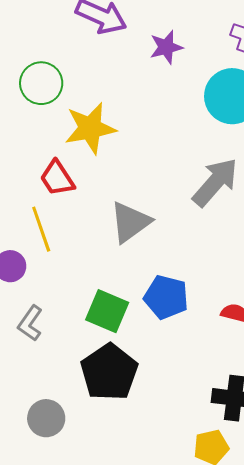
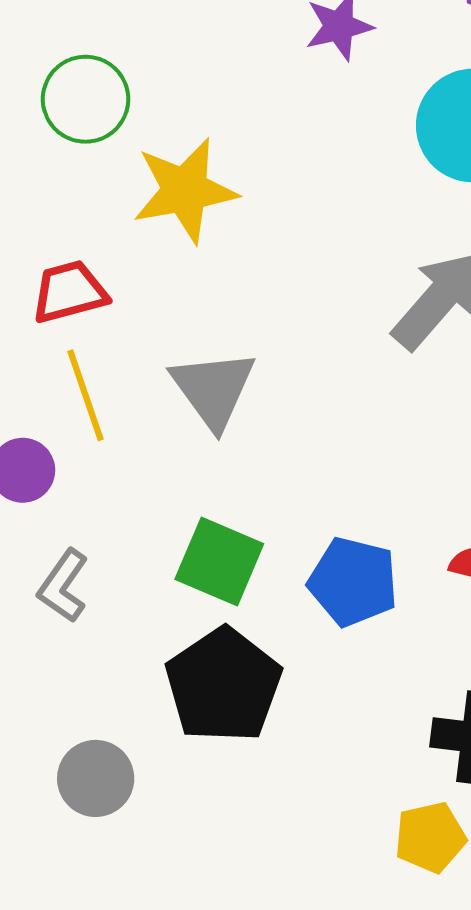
red trapezoid: (57, 178) -> (69, 292), moved, turned 108
gray triangle: (130, 222) -> (213, 389), moved, turned -30
blue pentagon: (166, 297) -> (353, 582), moved

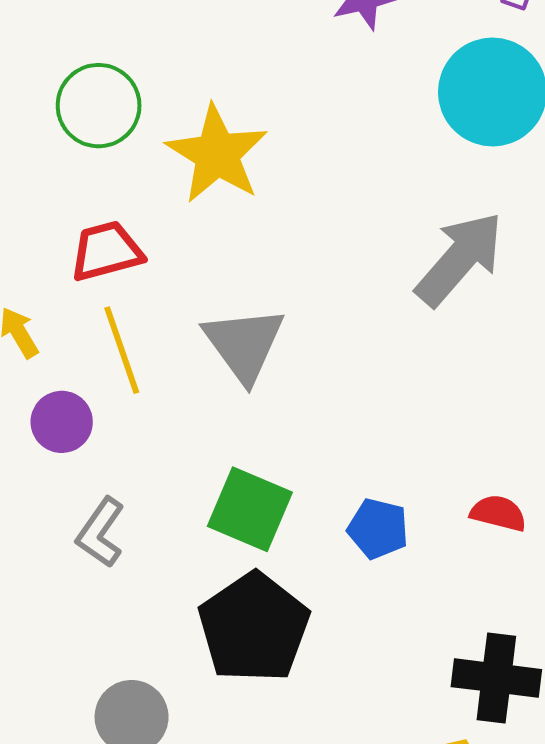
green circle: (86, 99) -> (99, 106), moved
yellow star: (185, 190) -> (217, 154), turned -30
blue pentagon: (353, 582) -> (378, 529), size x0.7

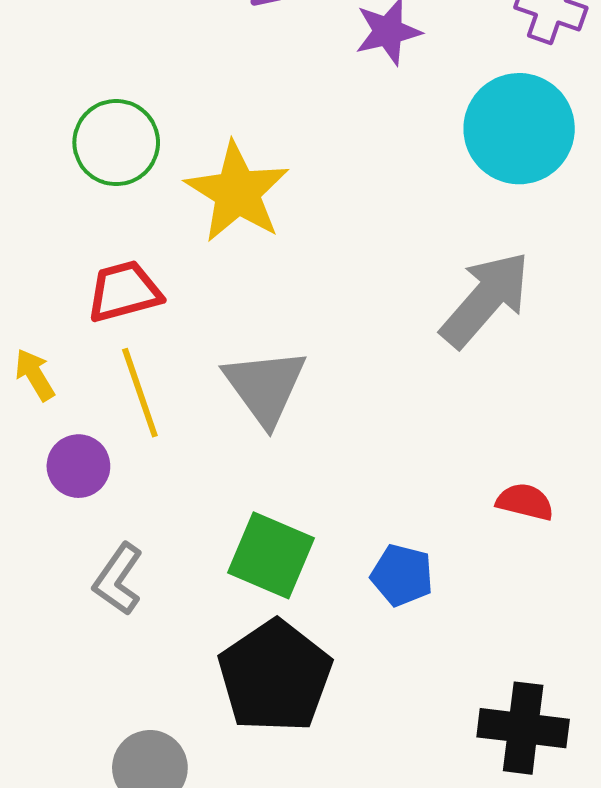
red semicircle: (498, 513) -> (525, 502), moved

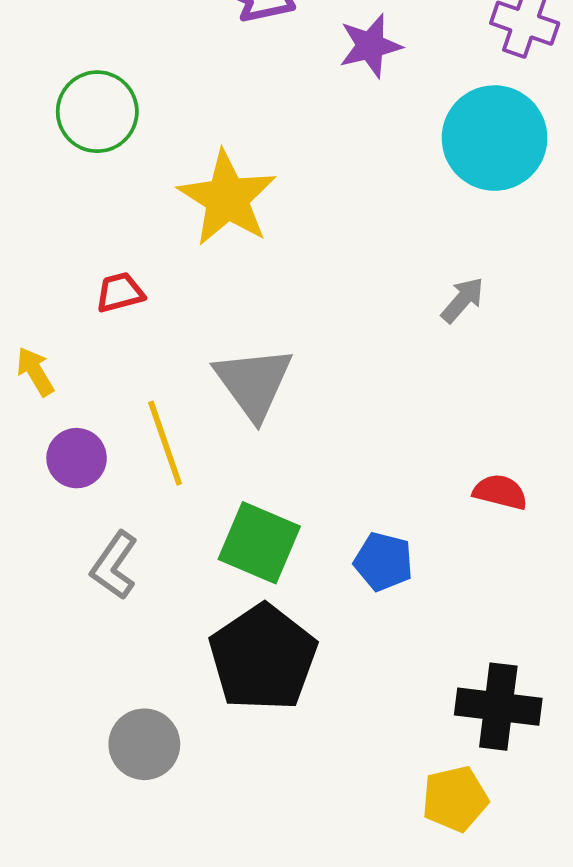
green circle: (116, 143) -> (97, 112), moved
red trapezoid: (124, 291) -> (120, 292), size x0.7
gray arrow: (485, 299) -> (463, 300), size x0.5
yellow line: (140, 393) -> (165, 443), moved

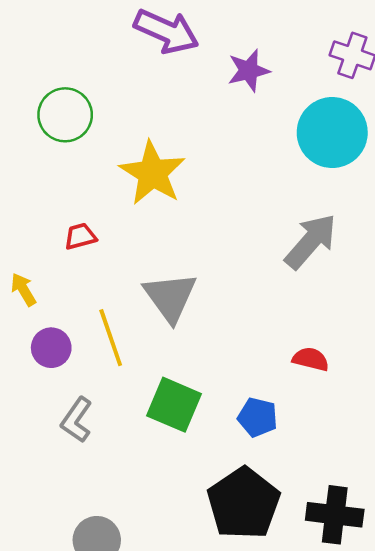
gray arrow: (463, 300) -> (311, 241), size x1.8
red semicircle: (500, 492) -> (311, 359), moved
black pentagon: (263, 658) -> (244, 503), moved

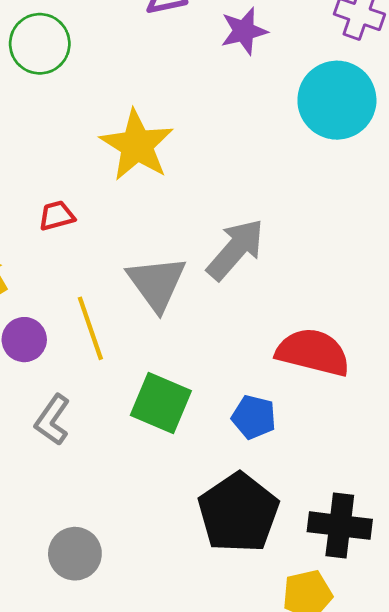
green circle: (65, 115) -> (40, 44), moved
gray arrow: (311, 241) -> (236, 249), moved
red semicircle: (311, 359) -> (313, 352), size x1.8

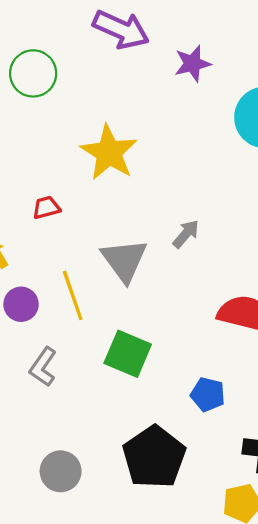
gray arrow: (236, 249) -> (186, 234), size x0.6
blue pentagon: (254, 417) -> (208, 394), moved
black pentagon: (238, 513) -> (154, 457), moved

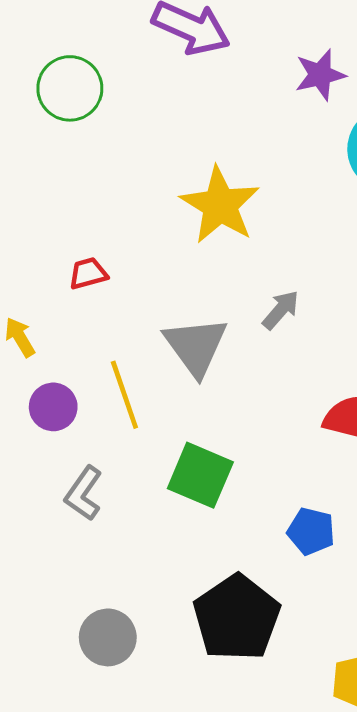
purple star: (192, 64) -> (320, 75), moved
yellow star: (109, 153) -> (220, 205), moved

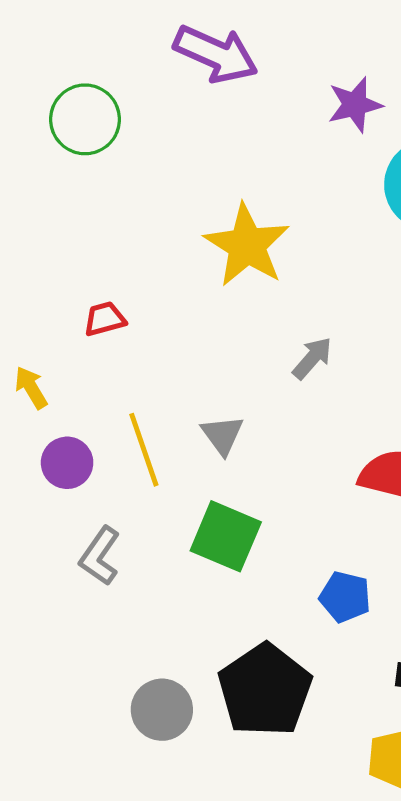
gray triangle: (196, 346) -> (222, 435), moved, size x0.6
gray circle: (108, 637) -> (162, 710), moved

